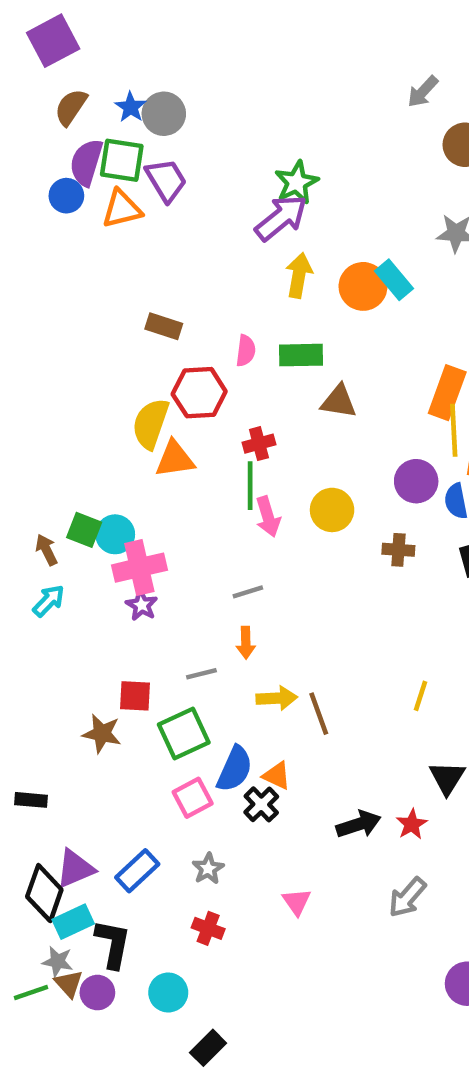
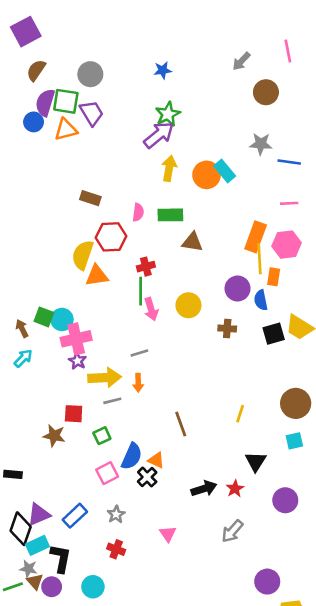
blue star: (131, 107) -> (163, 70), moved, turned 30
yellow arrow: (277, 698) -> (105, 378), moved, size x1.4
green square: (184, 734) -> (102, 436), size x0.6

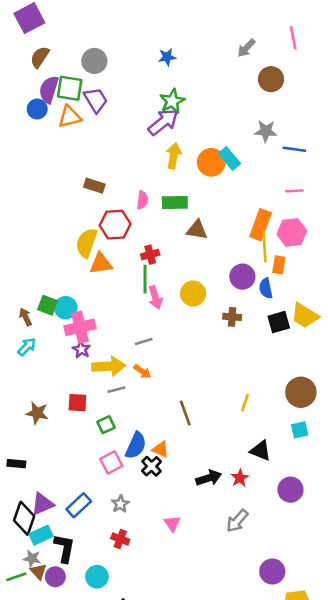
orange arrow: (138, 383) -> (142, 371), turned -54
brown star: (54, 436) -> (37, 413), moved
black triangle: (256, 461) -> (261, 451), turned -40

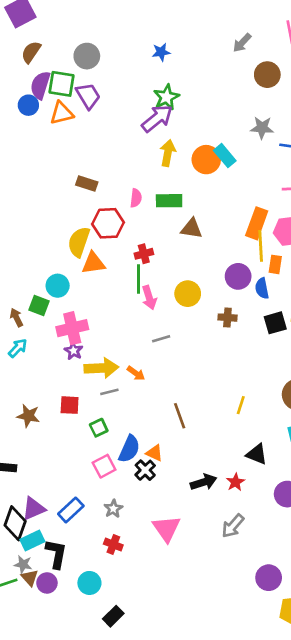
cyan circle: (66, 308) -> (58, 286), moved
gray line: (144, 342) -> (161, 339), moved
pink triangle: (172, 523) -> (166, 529), size x1.6

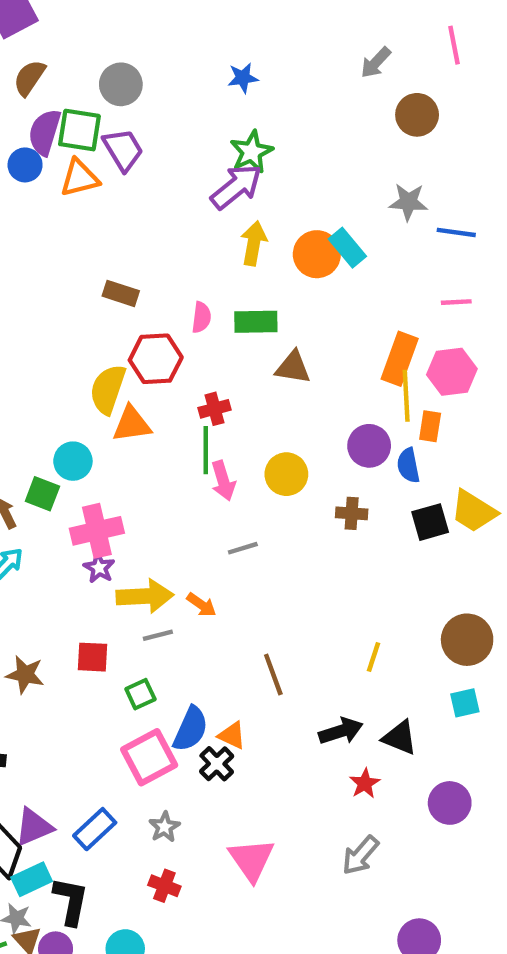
pink square: (104, 466) -> (149, 757), size x1.4
black arrow: (204, 482) -> (341, 731), moved

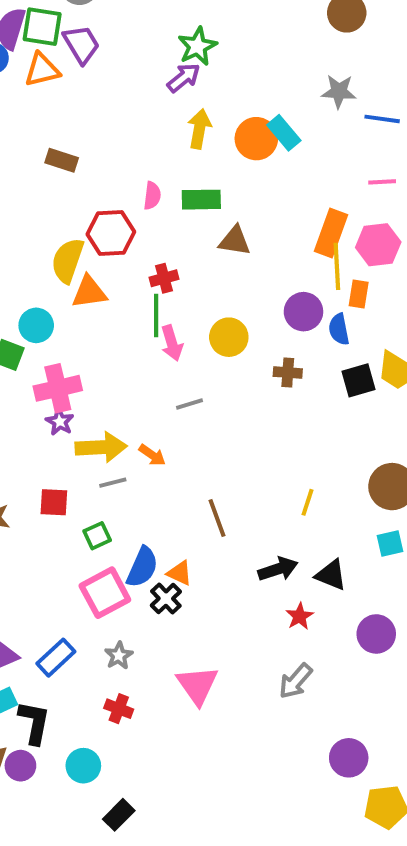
purple arrow: (236, 187) -> (184, 78), size x0.7
brown rectangle: (121, 293) -> (62, 160), moved

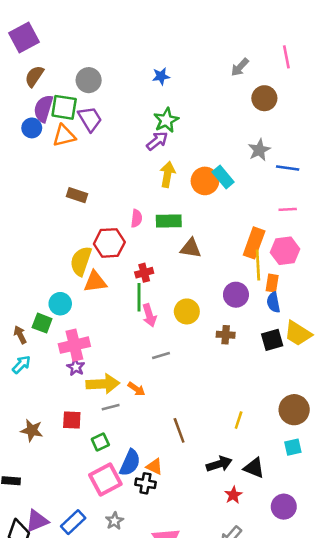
gray star: (339, 91) -> (259, 150), turned -30
blue semicircle: (339, 329) -> (273, 302), moved
black cross: (166, 599) -> (145, 483), turned -36

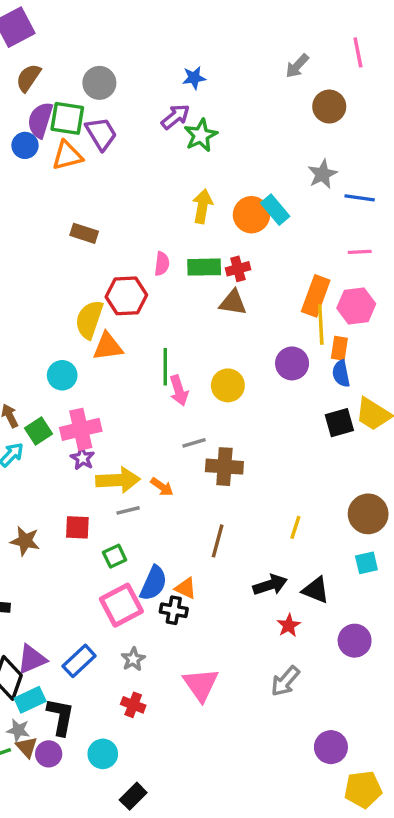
purple arrow: (157, 141) -> (175, 117), moved
red cross: (144, 273) -> (238, 269), moved
green square: (42, 323) -> (39, 431), moved, turned 36
brown cross: (226, 335) -> (224, 467), moved, size x1.5
brown line: (179, 430) -> (218, 541), turned 35

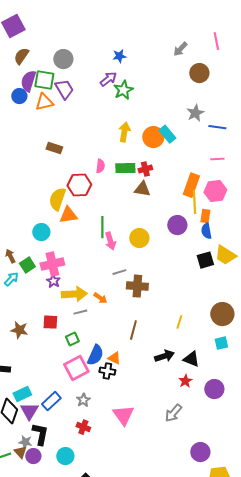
red star: (289, 625) -> (185, 381), moved
purple triangle: (32, 659) -> (29, 411), moved, turned -36
cyan rectangle: (30, 700) -> (22, 394), moved
gray star: (18, 730) -> (25, 442), moved

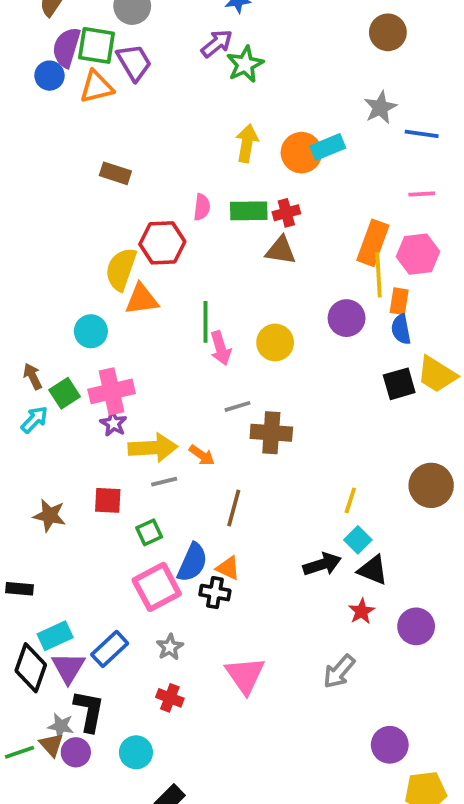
cyan rectangle: (167, 134) -> (328, 147), turned -72
brown line: (133, 330) -> (234, 508), moved
cyan square: (221, 343) -> (358, 540), moved, turned -32

